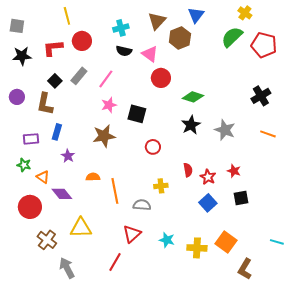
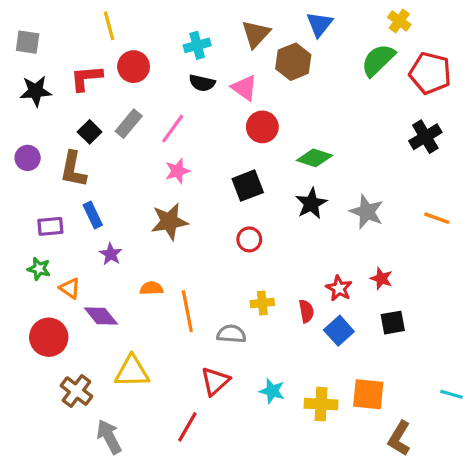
black cross: (261, 96) -> (425, 137), moved
black square: (137, 114) -> (248, 186), moved, turned -36
blue rectangle: (57, 132) -> (93, 215), turned -42
red semicircle: (188, 170) -> (306, 311), moved
orange square: (226, 242) -> (368, 394), turned -30

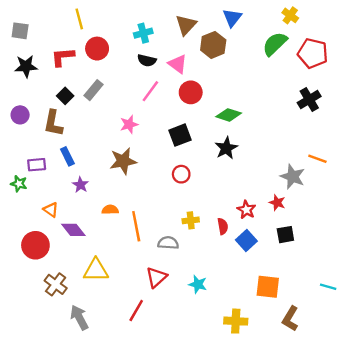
pink line: (173, 129) -> (150, 91), moved
gray star: (367, 212) -> (293, 177), moved
green star: (39, 269) -> (19, 184), moved
yellow cross: (321, 404) -> (236, 321), moved

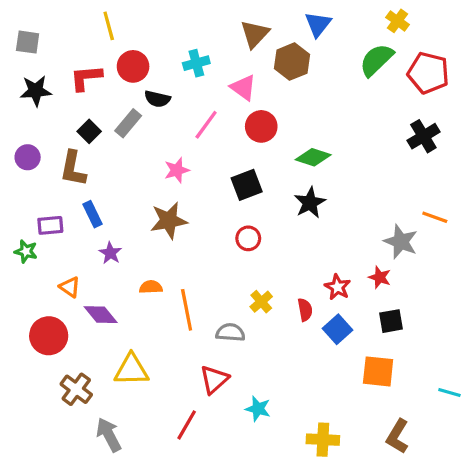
cyan cross: (143, 33) -> (196, 63), moved
black semicircle: (147, 60) -> (157, 99), moved
yellow cross: (191, 220) -> (261, 302), turned -35
cyan star: (198, 284) -> (258, 409), moved
orange square: (268, 287) -> (378, 371), moved

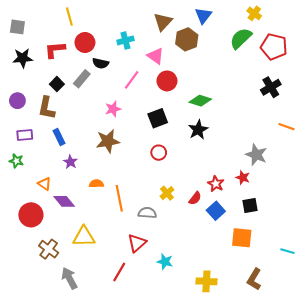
orange line: (435, 217) -> (286, 127), moved
purple rectangle: (50, 225) -> (25, 135), moved
red semicircle: (305, 310) -> (195, 198), turned 48

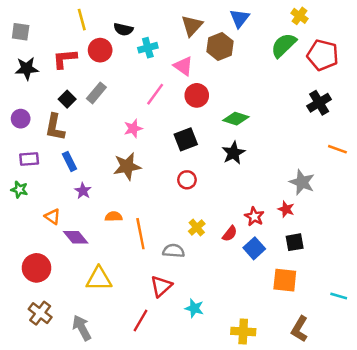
black semicircle: (101, 63) -> (123, 29), moved
red circle: (31, 215) -> (36, 268), moved
brown cross: (49, 249) -> (40, 313), moved

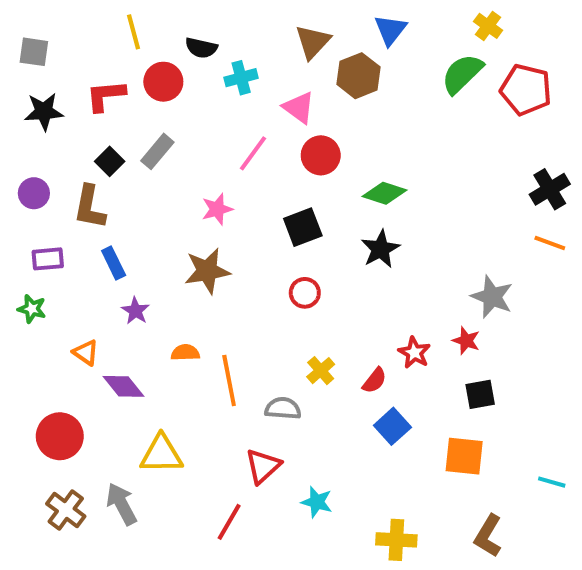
black cross: (319, 103) -> (550, 189), moved
blue square: (254, 248) -> (392, 426), moved
gray arrow: (82, 328) -> (122, 504), moved

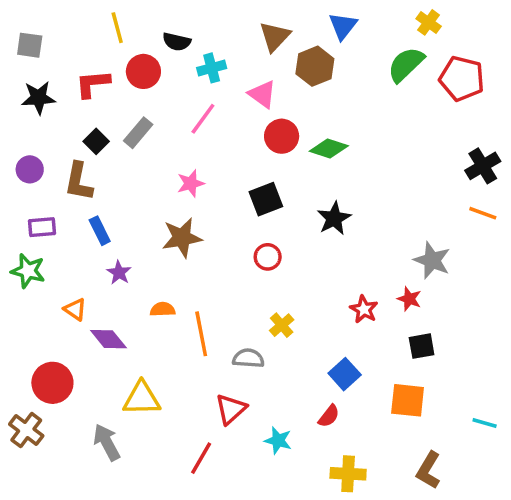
pink line: (253, 153) -> (203, 119), moved
green diamond: (384, 193) -> (329, 148), moved
green star: (32, 309) -> (28, 271), size x1.4
red semicircle: (375, 380) -> (329, 416), moved
brown cross: (66, 510) -> (26, 430), moved

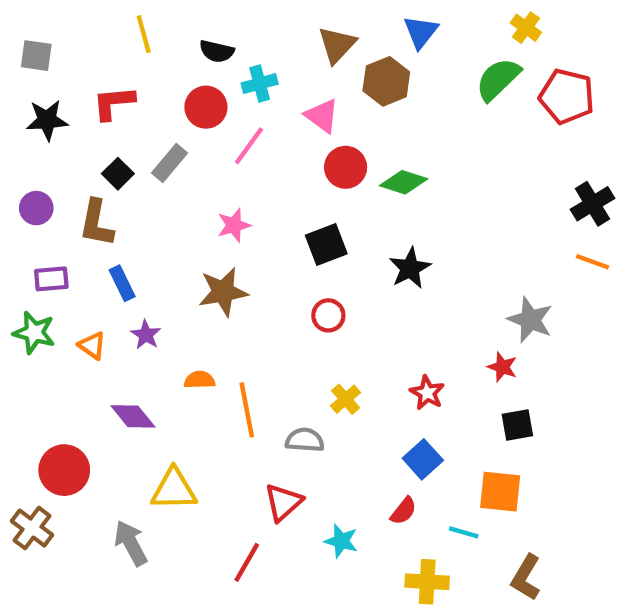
red circle: (143, 71) -> (206, 107), moved
orange triangle: (75, 309) -> (92, 346), moved
red star: (364, 309) -> (427, 393), moved
cyan line: (485, 423) -> (464, 532), moved

